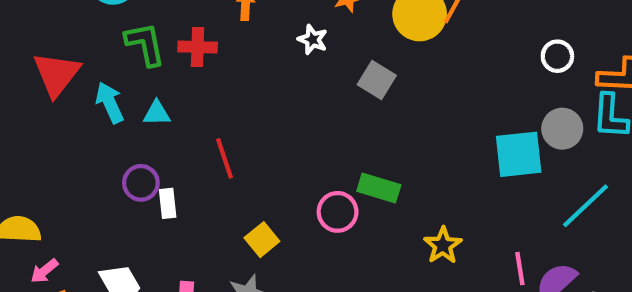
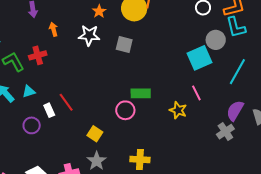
white star: (313, 40) -> (89, 35), size x1.5
white rectangle: (168, 203) -> (49, 110), moved
pink line: (520, 269) -> (196, 93), moved

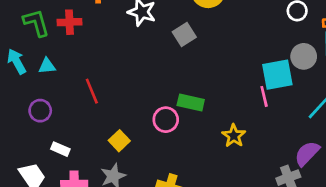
gray square: (124, 45) -> (184, 34), turned 30
pink line: (196, 93) -> (264, 96), moved
white rectangle: (49, 110) -> (60, 149), moved, turned -56

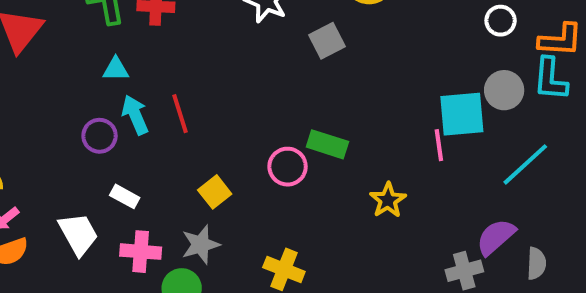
cyan arrow: (17, 61) -> (135, 115), moved

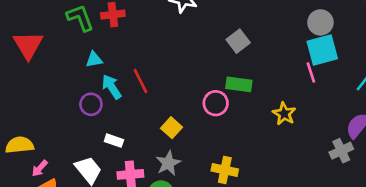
gray square: (327, 41) -> (238, 41), moved
gray circle: (504, 90) -> (320, 22), moved

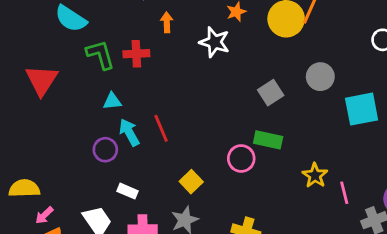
gray circle: (320, 22) -> (320, 77), moved
pink line: (311, 72) -> (344, 193), moved

